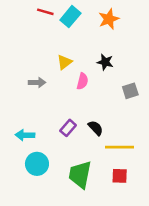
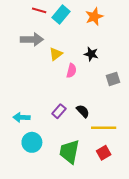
gray arrow: (37, 82) -> (32, 39), moved, size x1.5
red square: (120, 176) -> (104, 153), turned -32

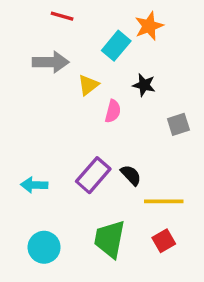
cyan rectangle: (61, 14) -> (116, 46), moved
purple rectangle: (59, 111) -> (93, 175), size x1.5
cyan circle: (32, 142) -> (44, 247), moved

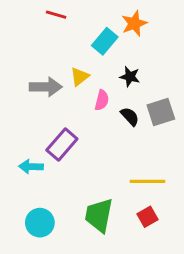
gray arrow: (51, 62) -> (46, 87), moved
gray square: (178, 124) -> (161, 112), size x1.4
purple rectangle: (93, 175) -> (62, 144), moved
black semicircle: (131, 175) -> (130, 116), moved

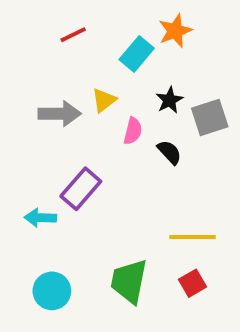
red line: (56, 15) -> (73, 35), moved, turned -42
black star: (130, 77) -> (169, 100), turned 30
gray square: (161, 112) -> (210, 118), moved

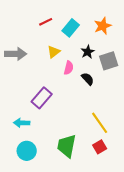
orange star: (175, 31) -> (103, 26), moved
red line: (73, 35) -> (46, 22), moved
gray arrow: (60, 114) -> (16, 54), moved
cyan arrow: (40, 218) -> (22, 123), moved
yellow line: (193, 237) -> (100, 123), turned 55

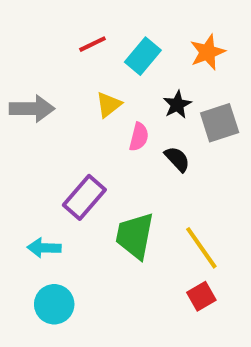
green trapezoid: (67, 146) -> (135, 236), moved

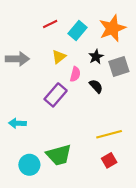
orange star: (207, 52) -> (112, 28), size x1.4
purple rectangle: (84, 197) -> (56, 95), moved
green trapezoid: (135, 236) -> (59, 155), moved, turned -116
cyan arrow: (44, 248) -> (17, 123), moved
yellow line: (201, 248) -> (109, 134), turned -70

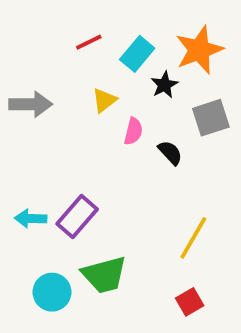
black star: (96, 57) -> (164, 85), moved
purple rectangle: (56, 95) -> (77, 217), moved
yellow line: (109, 134) -> (193, 238), turned -45
red square: (109, 160) -> (190, 302), moved

